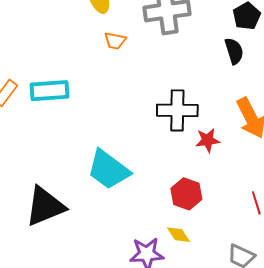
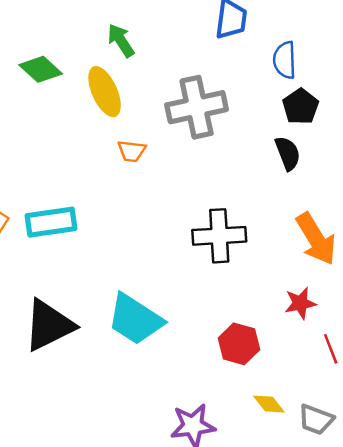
red star: (208, 140) -> (300, 303), moved
black triangle: (45, 206) -> (49, 325), moved
yellow diamond: (178, 235) -> (269, 404), moved

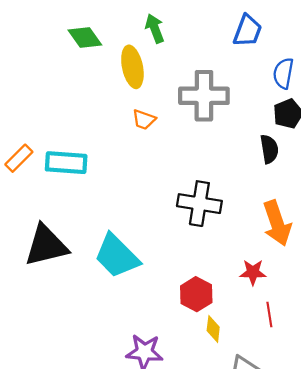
yellow diamond: (269, 404) -> (213, 329), moved, turned 32

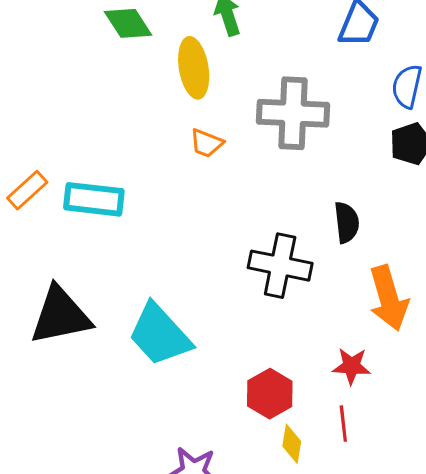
black semicircle: (269, 149) -> (347, 222), moved
red line: (269, 315) -> (343, 424), moved

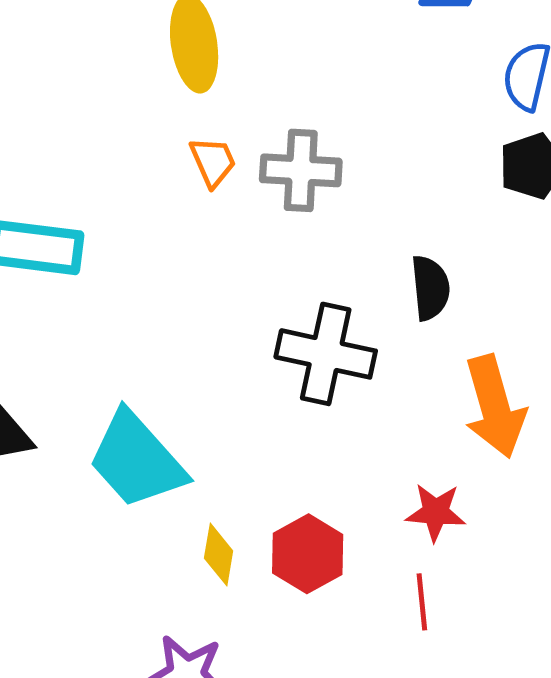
gray cross: (293, 113) -> (301, 170), moved, size x0.7
orange trapezoid: (207, 143) -> (213, 162), turned -136
yellow diamond: (292, 444) -> (219, 555), moved

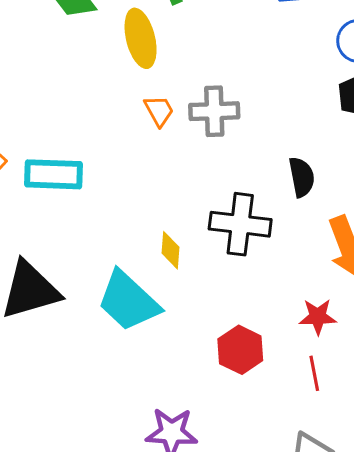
yellow diamond: (219, 555) -> (171, 250), moved

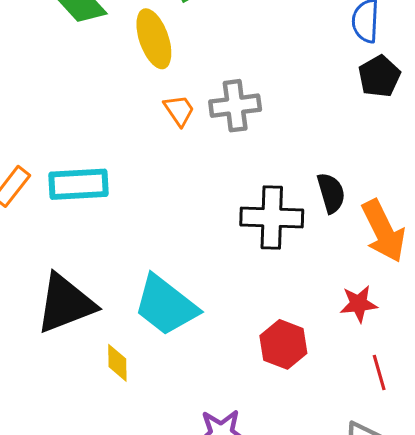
black semicircle: (302, 177) -> (331, 193), moved
yellow diamond: (171, 250) -> (117, 363), moved
red line: (314, 373) -> (379, 373), moved

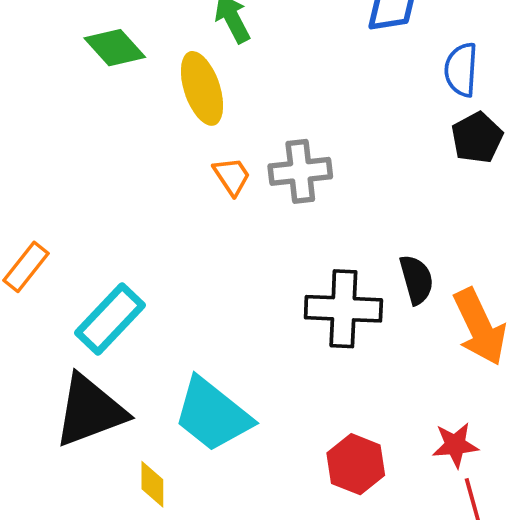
cyan rectangle: (78, 184) -> (110, 319), moved, turned -44
red star: (359, 304) -> (455, 445), moved

